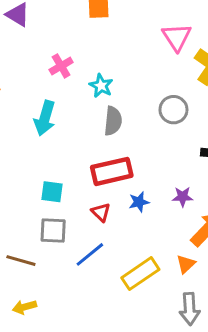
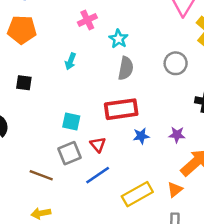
cyan arrow: (45, 118) -> (70, 61), size x0.6
red triangle: (101, 212) -> (98, 144), moved
gray square: (53, 231) -> (69, 153), turned -30

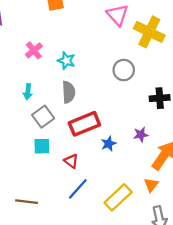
gray semicircle: (126, 68) -> (69, 92), moved
gray square: (69, 153) -> (43, 117), moved

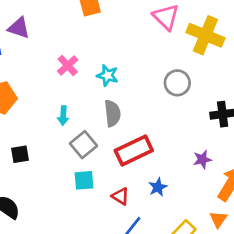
blue star: (109, 144) -> (158, 187), moved

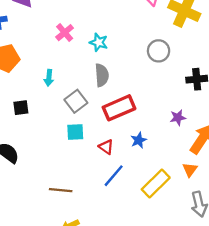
cyan arrow: (63, 116) -> (49, 78), moved

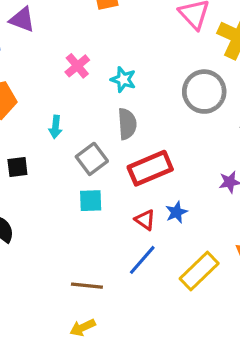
gray circle: (159, 51) -> (204, 92), size x1.4
red triangle: (106, 147) -> (145, 220), moved
brown line: (61, 190) -> (87, 286), moved

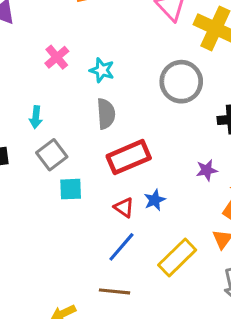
gray square: (92, 159) -> (52, 155), moved
brown line: (87, 286) -> (115, 291), moved

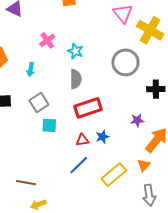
cyan arrow: (36, 117) -> (31, 70), moved
red triangle: (124, 208) -> (82, 140), turned -48
brown line: (115, 291) -> (26, 183), moved

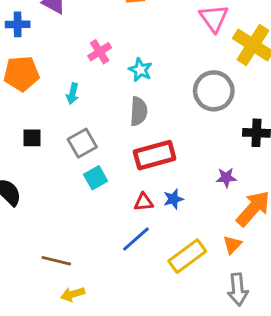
cyan square: (49, 125) -> (96, 178), turned -35

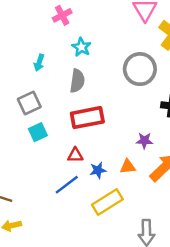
pink cross: (100, 52) -> (62, 15), moved
cyan arrow: (73, 94) -> (39, 63), moved
blue star: (173, 199) -> (98, 170), moved
orange triangle: (232, 245) -> (128, 167), moved, turned 35

